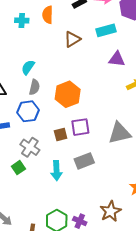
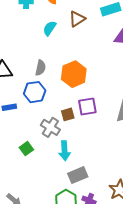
cyan semicircle: (28, 67) -> (50, 28), moved
gray cross: (30, 147) -> (50, 127), moved
gray rectangle: (84, 161) -> (78, 175), moved

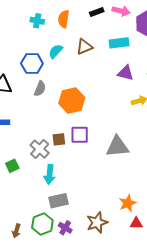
blue hexagon: (35, 92) -> (32, 63), moved

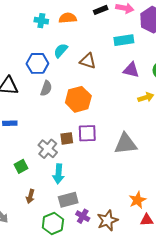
orange semicircle: (64, 19) -> (68, 18), turned 78
brown triangle: (84, 47) -> (88, 61), moved, turned 42
purple cross: (65, 228) -> (83, 216), moved
brown arrow: (16, 231) -> (30, 196), moved

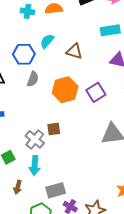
purple square: (87, 133) -> (96, 92), moved, turned -30
cyan arrow: (58, 174) -> (35, 166), moved

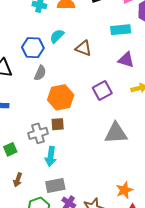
orange hexagon: (65, 90) -> (61, 97), moved
gray cross: (35, 139) -> (38, 133), turned 30
cyan arrow: (35, 166) -> (51, 157), moved

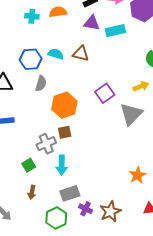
cyan semicircle: (57, 36) -> (56, 54), moved, turned 70
purple triangle: (126, 60) -> (92, 23), moved
gray triangle: (116, 133) -> (131, 114), moved, turned -35
green square: (10, 149) -> (29, 165), moved
orange star: (124, 190) -> (137, 175), moved

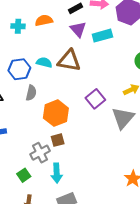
purple triangle: (92, 23) -> (78, 29), turned 42
brown triangle: (81, 54) -> (69, 61), size x1.4

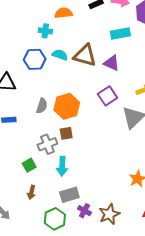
cyan cross: (18, 26) -> (45, 31), moved
purple triangle: (78, 29) -> (112, 63), moved, turned -30
gray semicircle: (31, 93) -> (42, 106), moved

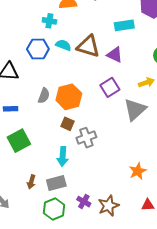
brown square: (66, 133) -> (68, 124), turned 32
gray cross: (47, 144) -> (86, 138), moved
green square: (29, 165) -> (19, 141), moved, size x1.6
gray rectangle: (69, 195) -> (56, 183), moved

